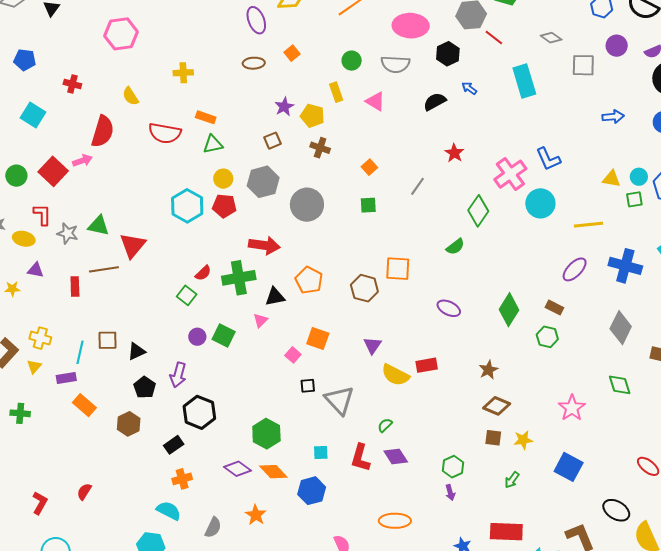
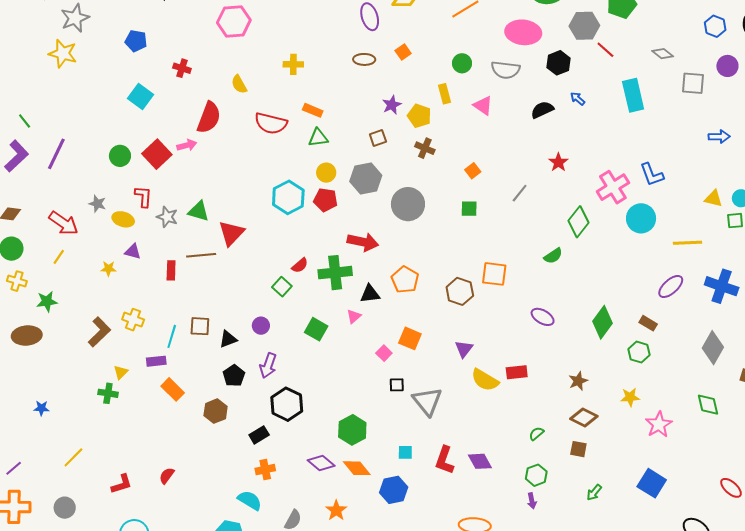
purple circle: (197, 337) -> (261, 326), moved
yellow triangle: (34, 367) -> (121, 372), moved
green semicircle: (385, 425) -> (536, 434), moved
yellow star: (523, 440) -> (630, 397), moved
red L-shape: (40, 503) -> (122, 484), turned 40

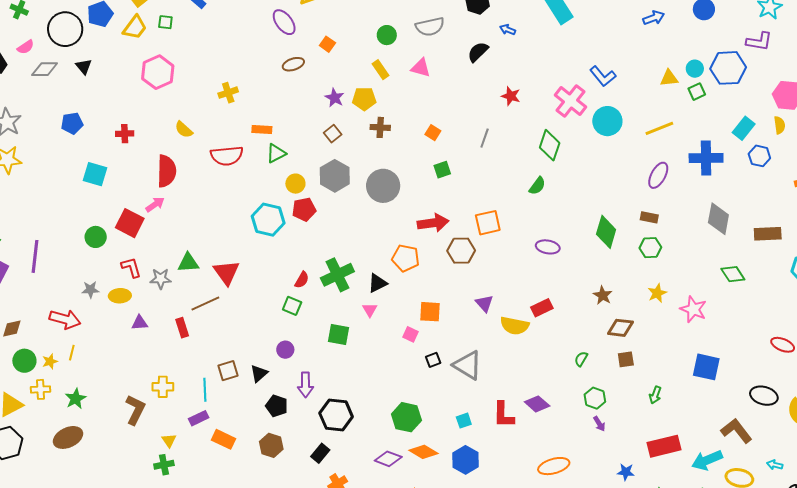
red arrow: (363, 242) -> (433, 223), moved
yellow star: (108, 269) -> (50, 361), moved

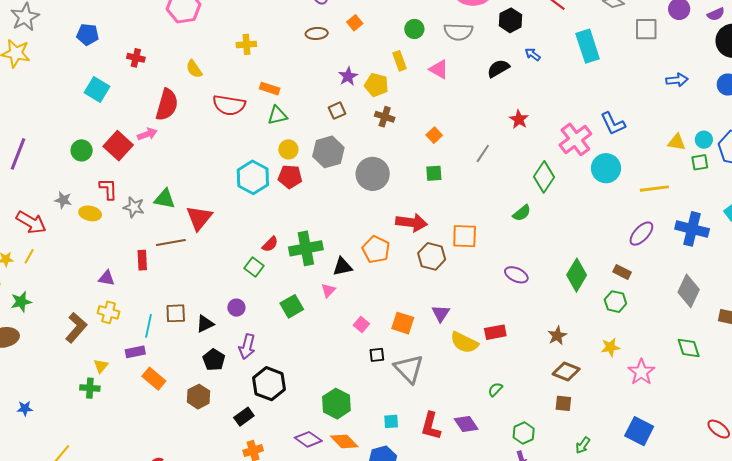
orange square: (430, 312) -> (403, 323), moved
purple triangle: (140, 323) -> (107, 278), moved
green square: (339, 334) -> (292, 306), turned 35
green semicircle: (581, 359) -> (495, 389), moved

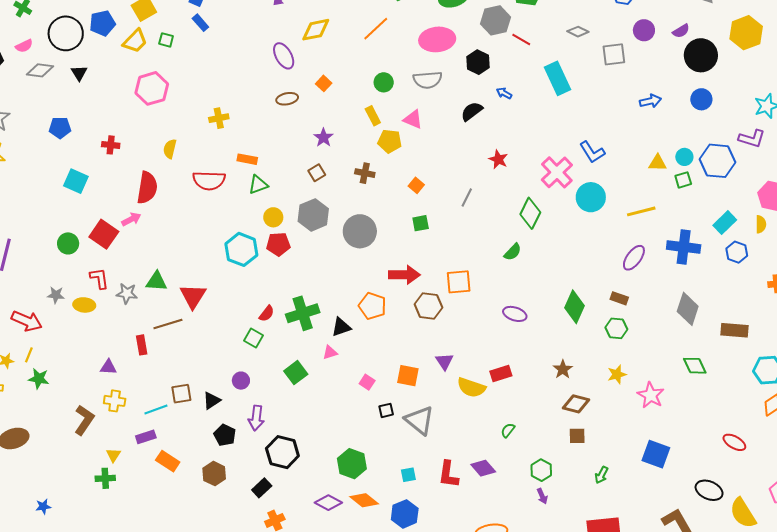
yellow semicircle: (194, 69) -> (170, 149), turned 54
yellow pentagon: (376, 85) -> (390, 141), moved
pink triangle: (328, 290) -> (330, 352), turned 35
green star: (21, 302) -> (39, 379), moved, turned 30
cyan line: (149, 326) -> (156, 410), turned 65

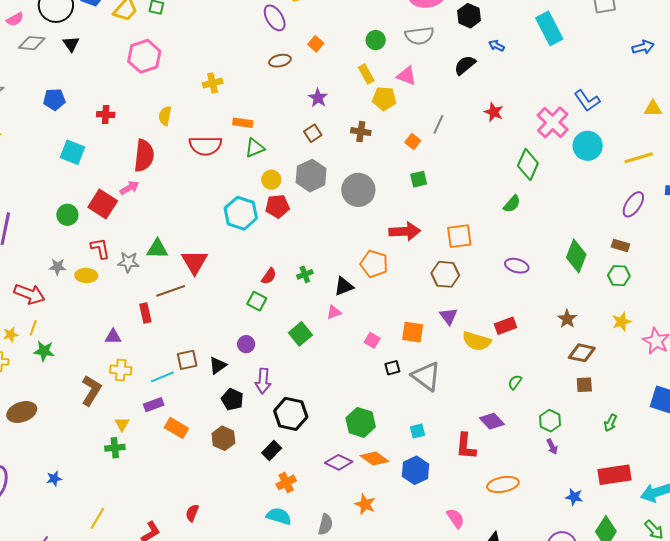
gray line: (467, 198) -> (438, 124), moved
brown hexagon: (428, 306) -> (445, 274), moved
green cross: (303, 313) -> (305, 274), size x0.5
red L-shape: (448, 474) -> (466, 446), moved

